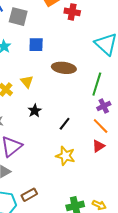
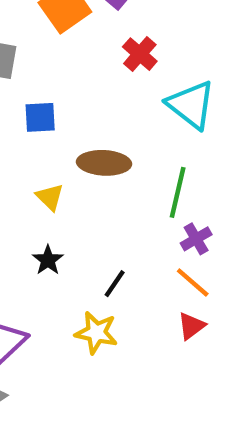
red cross: (72, 12) -> (140, 54), moved, turned 35
yellow triangle: (27, 82) -> (50, 197), moved
yellow star: (65, 156) -> (96, 333), moved

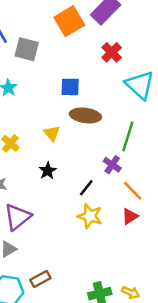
blue square: (40, 117) -> (70, 87), moved
purple cross: (196, 239) -> (112, 165), moved, turned -30
yellow star: (96, 333) -> (90, 216), moved

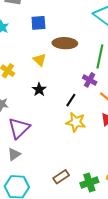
blue square: (70, 87) -> (38, 23), moved
brown rectangle: (40, 279) -> (61, 177), moved

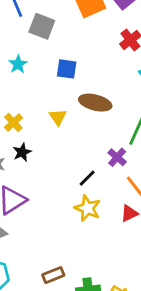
black star: (39, 90) -> (22, 152), moved

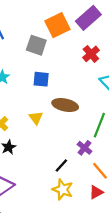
gray square: (42, 26) -> (36, 45), moved

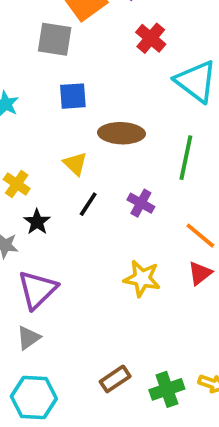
purple cross: (84, 148) -> (141, 203), moved
black line: (61, 165) -> (88, 204), moved

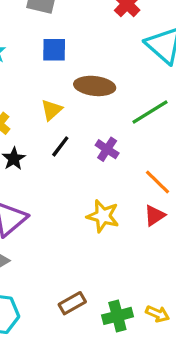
green line: (186, 158) -> (150, 112), turned 42
yellow triangle: (75, 164) -> (52, 110), turned 30

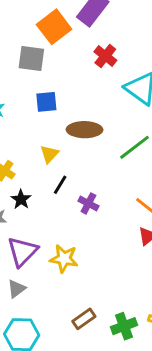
purple cross: (107, 149) -> (88, 203), moved
yellow star: (103, 216) -> (64, 259), moved

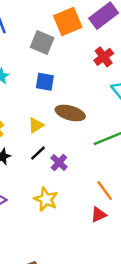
purple cross: (88, 203) -> (59, 163), moved
yellow star: (64, 259) -> (46, 199), moved

